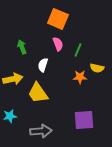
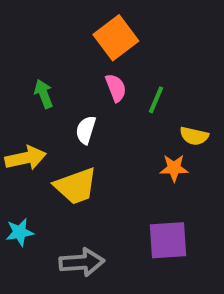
orange square: (58, 19) -> (116, 38), turned 30
orange star: (80, 77) -> (174, 168), moved
yellow trapezoid: (38, 93) -> (76, 186), turned -75

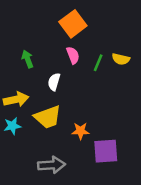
yellow semicircle: (194, 136) -> (121, 59), moved
orange star: (174, 168) -> (80, 131), moved
cyan star: (20, 232) -> (12, 126), moved

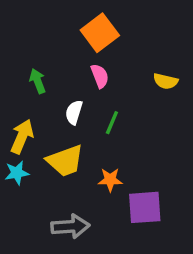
green line: (98, 63) -> (112, 123), moved
yellow arrow: (16, 99) -> (22, 136), turned -55

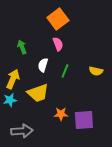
yellow semicircle: (166, 81) -> (96, 71), moved
orange star: (110, 180) -> (61, 114), moved
gray arrow: (70, 226) -> (22, 131), moved

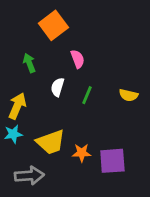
orange square: (58, 19) -> (53, 25), moved
yellow trapezoid: (38, 93) -> (51, 142), moved

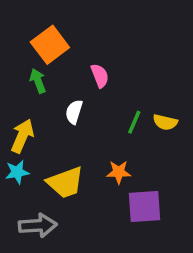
orange square: (53, 25) -> (50, 45), moved
green line: (87, 95) -> (134, 122), moved
orange star: (82, 153) -> (119, 172), moved

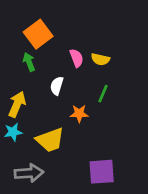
yellow semicircle: (165, 122) -> (100, 59), moved
orange star: (119, 172) -> (79, 114), moved
purple square: (145, 207) -> (102, 172), moved

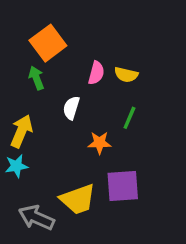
pink semicircle: (77, 58) -> (96, 73), turned 36
yellow trapezoid: (50, 140) -> (78, 199), moved
purple square: (102, 172) -> (123, 186), moved
gray arrow: (29, 173) -> (36, 218), turned -152

